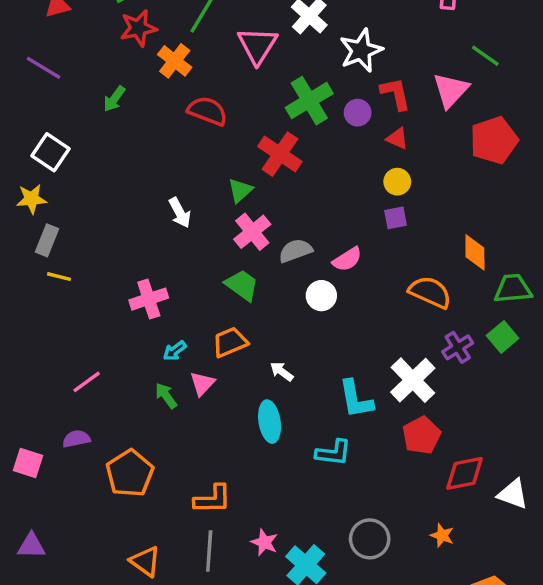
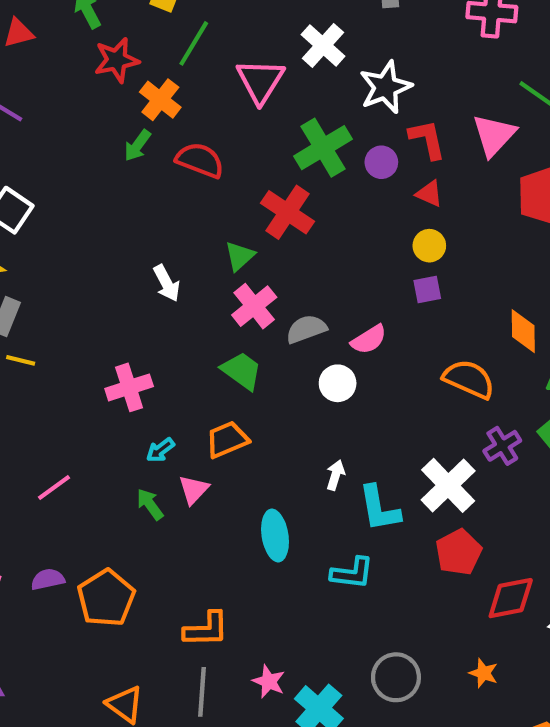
green arrow: (114, 99) -> (137, 146), moved
white arrow: (282, 372) -> (335, 475), moved, turned 70
purple semicircle: (76, 439) -> (48, 579), moved

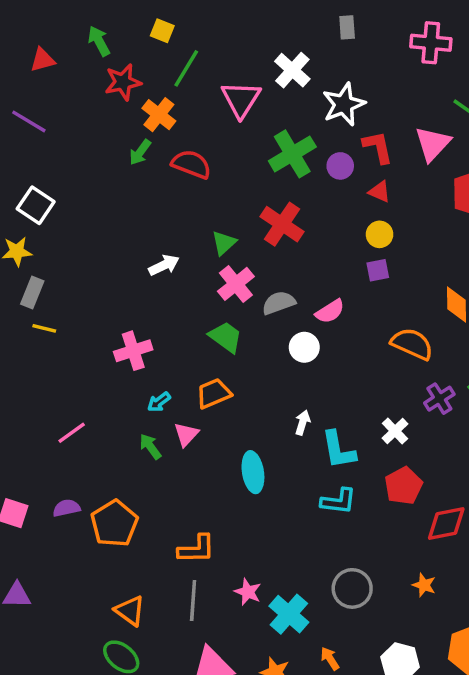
red cross: (288, 212) -> (282, 224), moved
white arrow: (167, 283) -> (164, 265), turned -88
white cross: (448, 485) -> (395, 431), size x0.6
cyan L-shape: (352, 573) -> (338, 501), moved

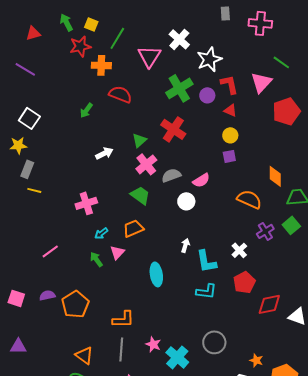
gray rectangle: (347, 27) -> (225, 13), moved
yellow square: (162, 31) -> (91, 24), moved
orange cross: (159, 115) -> (101, 65), turned -36
green arrow: (140, 152) -> (86, 110), moved
orange star: (424, 585) -> (256, 360), moved

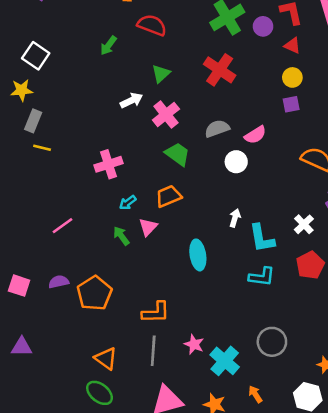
green triangle: (139, 140) -> (161, 74), moved
pink cross: (146, 164) -> (166, 114), moved

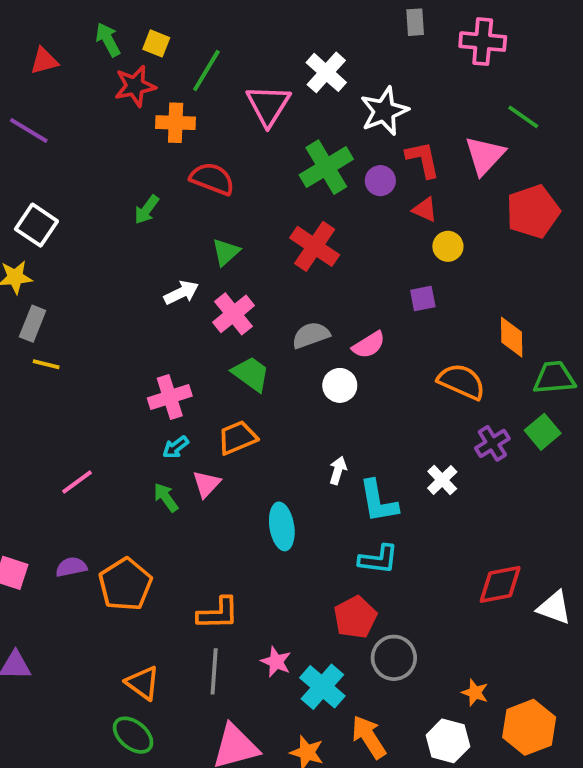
yellow circle: (292, 77) -> (448, 246), moved
pink cross: (108, 164) -> (170, 397), moved
red pentagon: (310, 265) -> (355, 617), moved
orange arrow: (255, 394) -> (369, 737), size x1.6

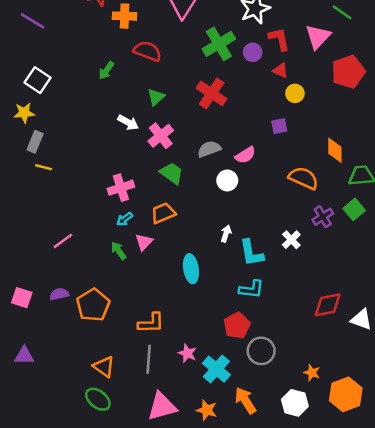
white arrow: (181, 293) -> (128, 122), turned 55

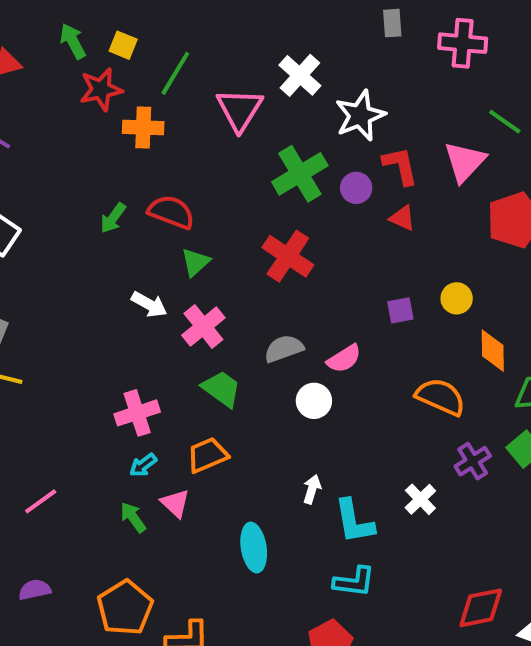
red semicircle: (147, 51) -> (171, 212), moved
yellow circle: (295, 93) -> (457, 298), moved
pink triangle: (144, 242) -> (175, 503), turned -30
orange pentagon: (93, 305) -> (125, 608), moved

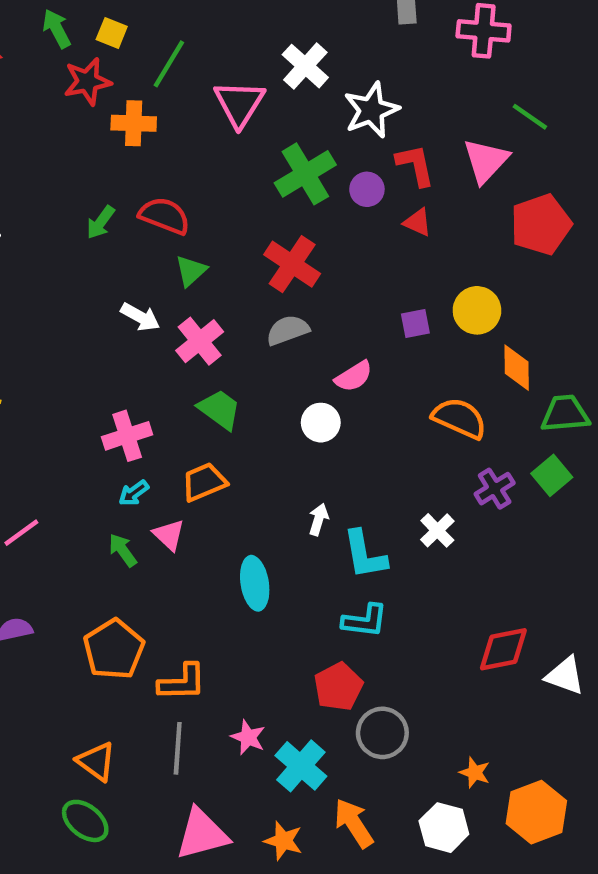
yellow circle: (457, 298) -> (477, 310), size x1.4
gray semicircle: (284, 349) -> (288, 330), moved

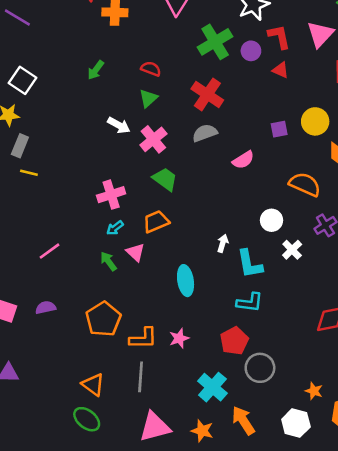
red semicircle: (164, 216) -> (151, 69), moved, size x0.7
white circle: (321, 423) -> (272, 220), moved
pink star: (248, 737) -> (179, 338), moved, turned 30

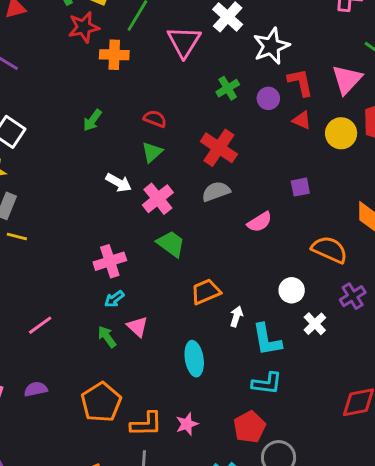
green cross: (215, 42) -> (228, 88), size x0.6
yellow circle: (315, 121) -> (341, 133), moved
orange trapezoid: (156, 222) -> (206, 292), moved

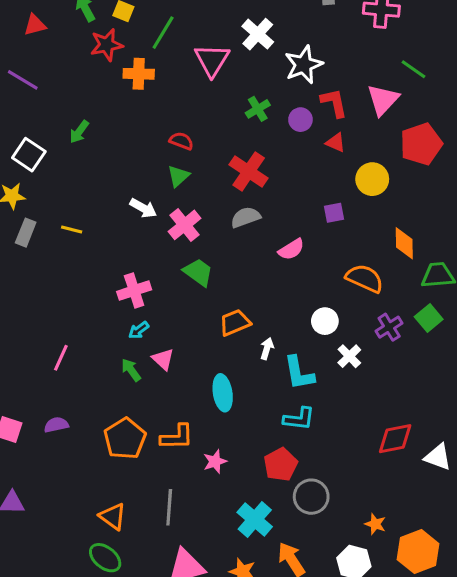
green arrow: (92, 120) -> (79, 132), moved
yellow circle: (341, 133) -> (372, 179), moved
yellow line: (17, 236) -> (72, 229), moved
pink line: (40, 325) -> (61, 358), turned -30
orange L-shape: (146, 424) -> (177, 437), moved

